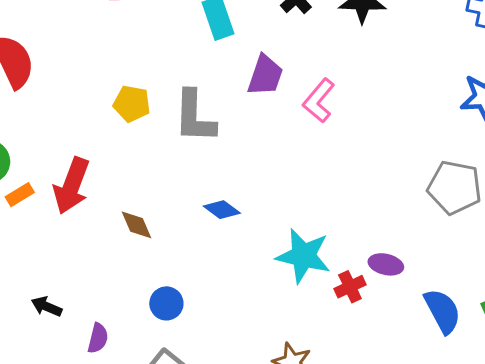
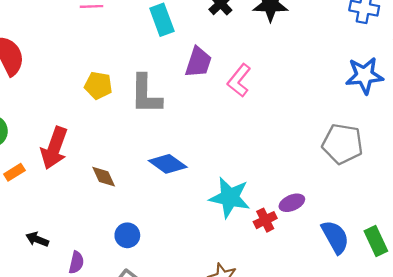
orange rectangle: (20, 195) -> (14, 172), moved
blue diamond: (222, 210) -> (168, 164), size x1.4
purple ellipse: (386, 264) -> (292, 203), turned -35

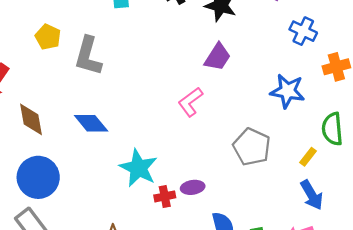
purple trapezoid: (198, 62) -> (218, 57), moved
pink L-shape: (239, 80) -> (190, 102), moved
brown diamond: (104, 177) -> (31, 119), size x1.4
blue circle: (127, 235) -> (38, 177), size x1.8

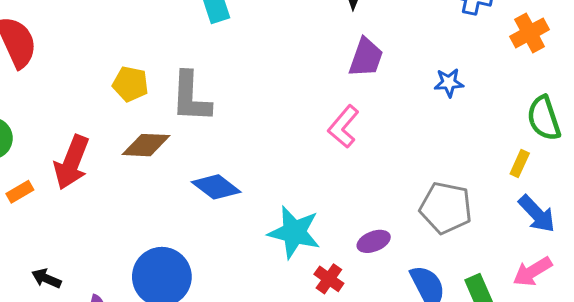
blue star: (288, 91) -> (449, 83), moved, size x0.6
brown diamond: (31, 119) -> (146, 145), moved, turned -64
gray pentagon: (252, 147) -> (446, 208), moved
red cross: (165, 196) -> (329, 279), moved, turned -30

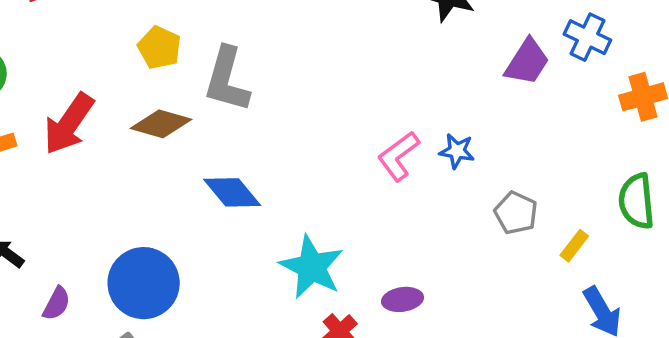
purple trapezoid: (366, 58) -> (527, 62), moved
blue star: (449, 83) -> (457, 151), moved
yellow rectangle: (520, 164) -> (574, 246), moved
gray pentagon: (446, 208) -> (516, 213), moved, size x0.7

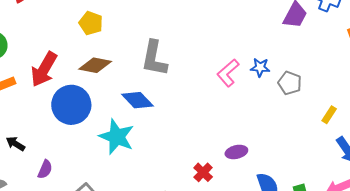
gray L-shape: (227, 80) -> (154, 58), moved
gray pentagon: (516, 213) -> (290, 83), moved
cyan star: (312, 267) -> (117, 137), moved
blue circle: (144, 283) -> (71, 105), moved

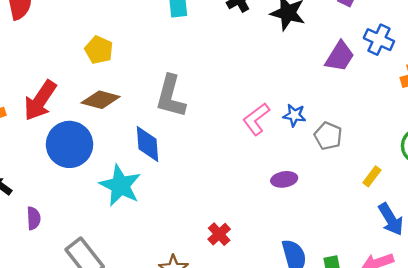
blue diamond: (137, 100) -> (148, 144), turned 36
purple ellipse: (236, 152) -> (284, 179), moved
purple semicircle: (45, 169) -> (34, 218), turned -30

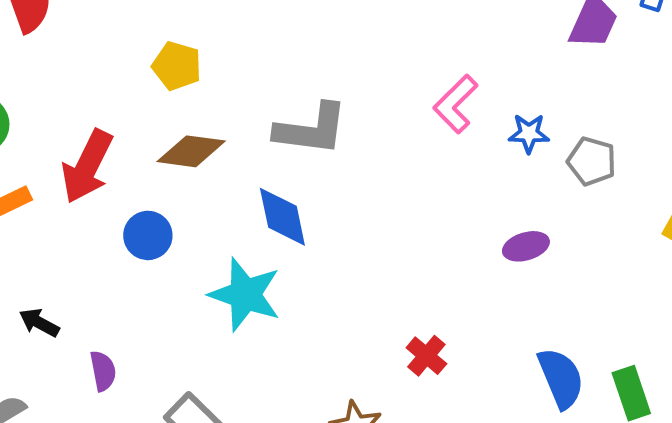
gray L-shape: (171, 96) -> (311, 129), turned -90
pink L-shape: (256, 119) -> (456, 104), moved
blue circle: (69, 144) -> (148, 235), size x0.6

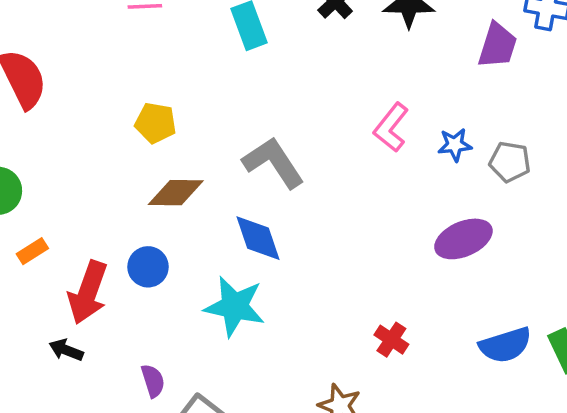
gray L-shape: (311, 129) -> (273, 163), turned -124
red arrow: (87, 167) -> (88, 292), moved
purple ellipse: (526, 246) -> (463, 239), size x1.5
purple semicircle: (103, 371) -> (153, 381), moved
blue semicircle: (561, 378) -> (505, 345), turned 102

